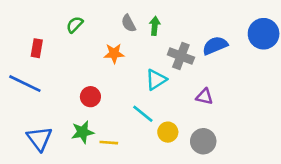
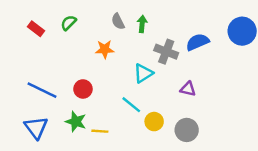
red rectangle: (37, 48) -> (36, 29), moved, turned -63
blue line: (25, 84) -> (42, 90), moved
green star: (83, 132) -> (76, 122), turned 30

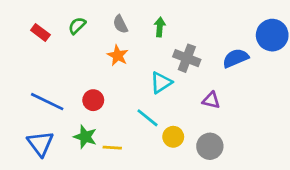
gray semicircle: (118, 21) -> (120, 24), moved
blue semicircle: (198, 42) -> (236, 58), moved
orange star: (105, 49) -> (118, 55), turned 30

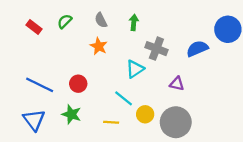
gray circle: (210, 146) -> (176, 122), size x1.4
yellow line: (112, 148) -> (111, 122), moved

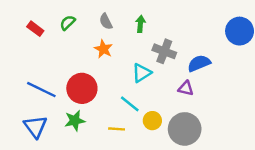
blue semicircle: (197, 49) -> (199, 63), moved
red circle: (78, 84) -> (82, 88), size x1.6
green star: (71, 114) -> (75, 121), turned -30

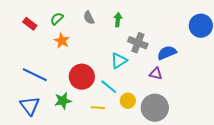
orange star: (103, 49) -> (62, 41), moved
red circle: (82, 88) -> (82, 77), moved

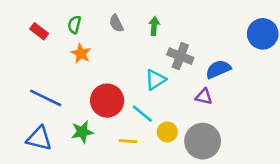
green semicircle: (57, 19) -> (74, 25), turned -32
blue triangle: (30, 106) -> (39, 138), turned -40

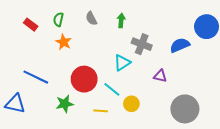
blue semicircle: (218, 69) -> (180, 45), moved
blue triangle: (39, 138) -> (15, 104), moved
gray circle: (203, 141) -> (185, 109), moved

